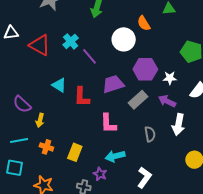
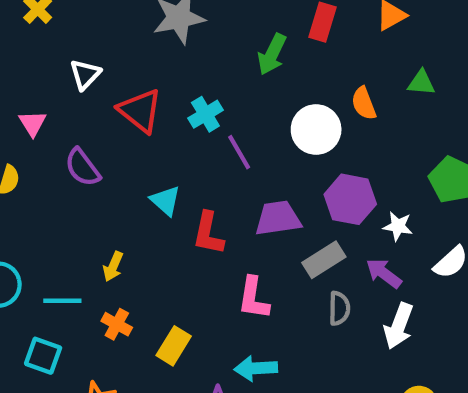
white triangle: (11, 33) -> (85, 74), turned -49
purple semicircle: (22, 104) -> (82, 167), moved
gray semicircle: (150, 134) -> (339, 308), moved

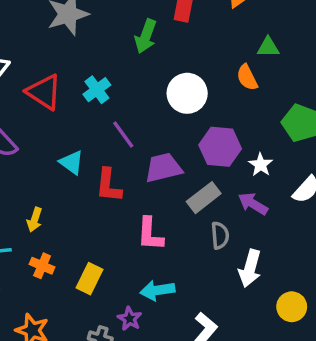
orange semicircle: (364, 103) -> (247, 77), moved
purple line: (239, 152) -> (123, 135), moved
white star: (398, 226) -> (261, 165), turned 30
white arrow: (399, 326) -> (250, 268), moved

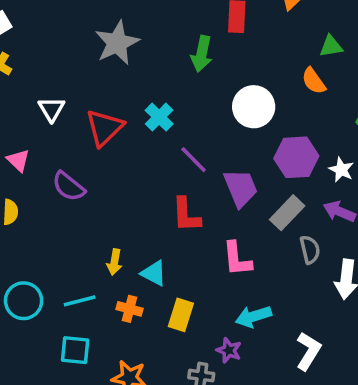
red triangle: (44, 92) -> (104, 128), turned 51
cyan triangle: (72, 162) -> (154, 273), moved
purple trapezoid: (163, 168) -> (241, 188), turned 90

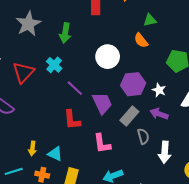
green arrow: (202, 54) -> (65, 33), moved

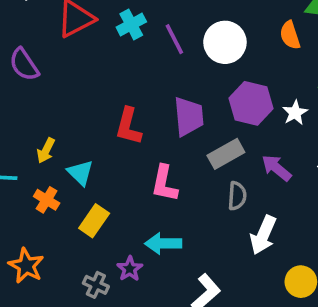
purple line: (75, 88) -> (174, 39), moved
white star: (159, 90) -> (295, 113), moved

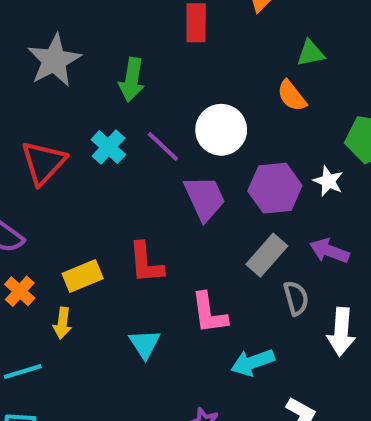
purple trapezoid: (189, 116) -> (205, 198), moved
cyan triangle: (80, 173) -> (145, 344), moved, turned 32
orange cross: (47, 200) -> (20, 291), moved, turned 30
yellow rectangle: (94, 221) -> (83, 276), moved, turned 52
cyan arrow: (163, 243) -> (253, 362), moved

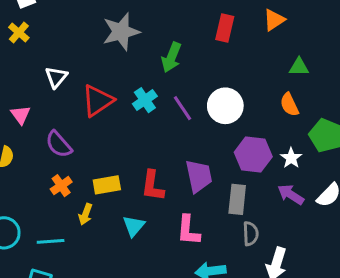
orange semicircle: (292, 96) -> (289, 105), moved
purple trapezoid: (205, 198) -> (199, 176), moved
purple arrow: (329, 251) -> (291, 195), moved
gray rectangle: (267, 255) -> (237, 199), turned -48
cyan triangle: (145, 344) -> (134, 226), moved

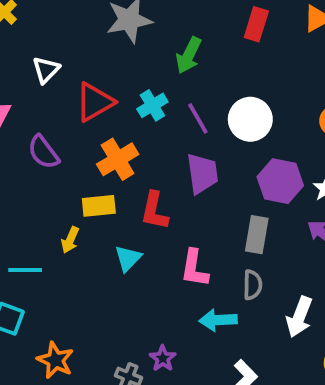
purple trapezoid: (199, 176) -> (202, 173), moved
orange cross: (61, 186) -> (118, 159), moved, size x1.5
gray semicircle: (251, 234) -> (252, 285), moved

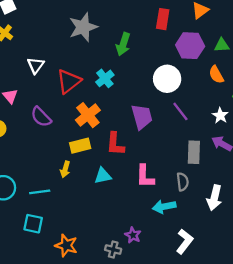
purple line: (198, 118) -> (180, 111), moved
purple hexagon: (280, 181) -> (190, 46), moved
gray rectangle: (257, 235) -> (194, 152), moved
cyan triangle: (128, 258) -> (103, 176), turned 42

